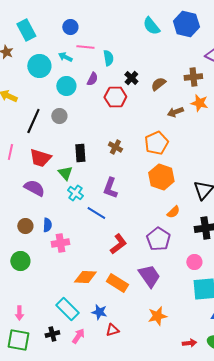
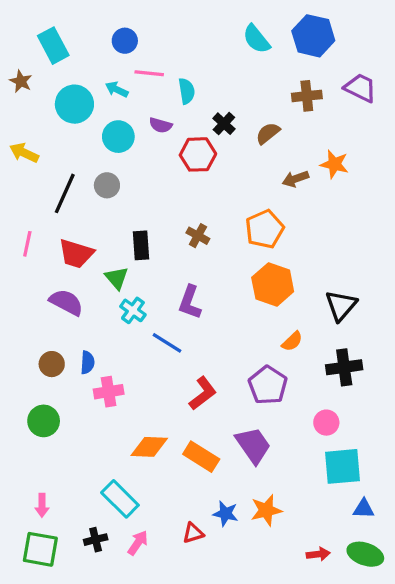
brown cross: (193, 77) -> (307, 96), moved
purple semicircle: (92, 79) -> (161, 125), turned 80
blue star: (99, 312) -> (226, 514), moved

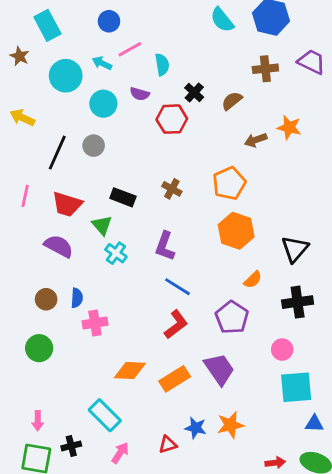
pink line: (149, 73) -> (130, 49), turned -35
black rectangle: (141, 245) -> (123, 197), turned -65
blue line: (167, 343) -> (177, 287), moved
orange rectangle: (201, 457) -> (175, 379), turned -64
black cross: (96, 540) -> (71, 446), moved

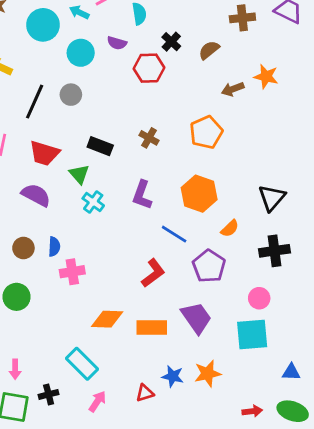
orange hexagon: (236, 231) -> (199, 194), moved
blue line: (177, 287) -> (174, 234), moved
orange rectangle: (175, 379) -> (152, 328), turned 32
cyan square: (296, 387) -> (252, 334), moved

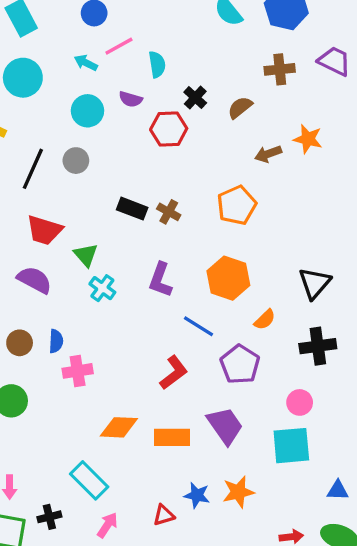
cyan circle: (43, 25) -> (23, 78), moved
black rectangle: (100, 146) -> (132, 209), moved

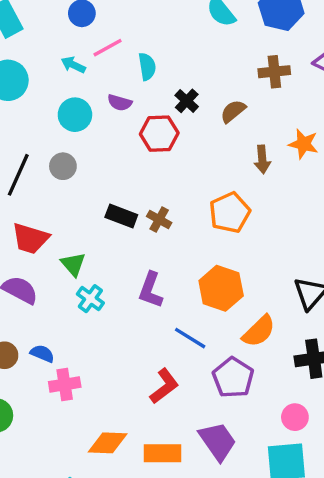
brown arrow: (268, 154) -> (262, 159), turned -75
orange semicircle: (265, 320) -> (259, 331), size x1.5
blue semicircle: (56, 341) -> (42, 354), turned -70

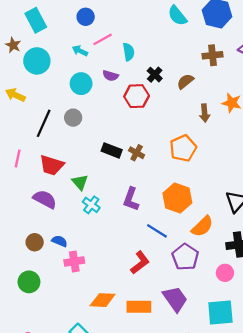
pink circle: (295, 417) -> (225, 273), moved

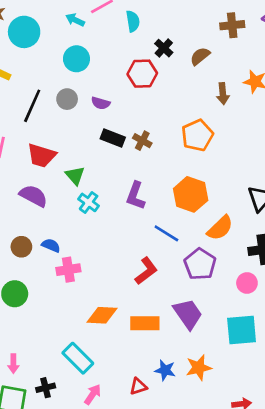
purple semicircle: (111, 76) -> (101, 103), moved

